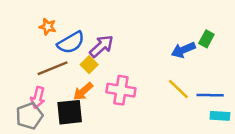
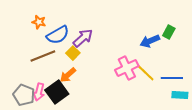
pink cross: (121, 90) -> (127, 68), moved, turned -35
pink arrow: (38, 98) -> (39, 92), moved
black square: (70, 112) -> (57, 92), turned -30
gray pentagon: (29, 116) -> (24, 95), turned -30

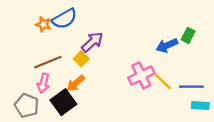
blue semicircle: (58, 35) -> (64, 19), moved
pink arrow: (39, 92) -> (43, 83), moved

